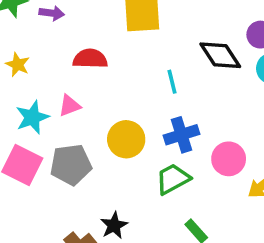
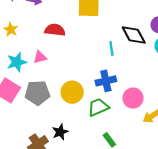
cyan line: (172, 82) -> (111, 48), moved
yellow circle: (126, 139) -> (72, 92), moved

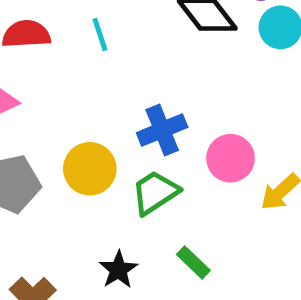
cyan line: (111, 48) -> (100, 35), moved
black star: (60, 132) -> (118, 270), moved

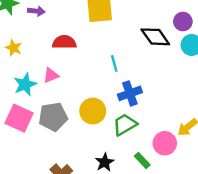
cyan line: (100, 35) -> (114, 63), moved
pink circle: (231, 158) -> (165, 143), moved

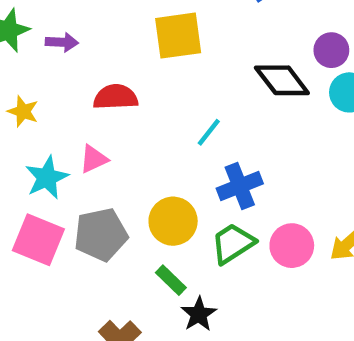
cyan line: (114, 63) -> (209, 132), turned 56
pink circle: (165, 143) -> (292, 246), moved
green rectangle: (142, 160) -> (171, 280), moved

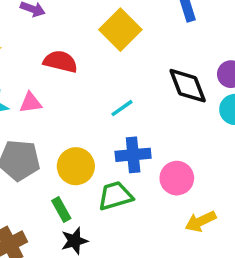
yellow square: (178, 36) -> (120, 30), turned 36
pink circle: (292, 246) -> (177, 178), moved

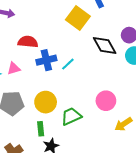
yellow square: (120, 30) -> (78, 18), moved
blue cross: (133, 155) -> (46, 60), moved
green rectangle: (61, 209) -> (41, 129), turned 32

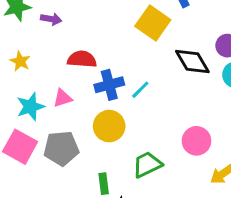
yellow circle: (46, 102) -> (109, 126), moved

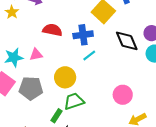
yellow star: (20, 61) -> (12, 12), moved
blue cross: (109, 85) -> (83, 35), moved
green trapezoid: (147, 165) -> (74, 101), moved
green rectangle: (104, 184) -> (56, 116), turned 32

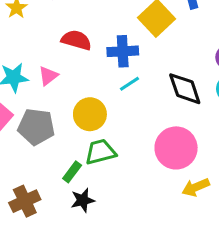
black diamond: (127, 41) -> (185, 89), moved
pink triangle: (36, 55) -> (48, 76), turned -32
pink circle: (123, 95) -> (176, 148), size x1.4

